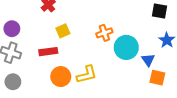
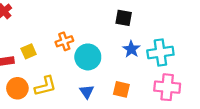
yellow square: (63, 31) -> (29, 51), moved
blue triangle: (148, 60) -> (87, 92), moved

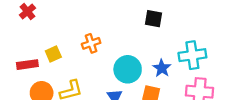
blue star: (131, 49) -> (162, 68), moved
cyan circle: (88, 57) -> (128, 69), moved

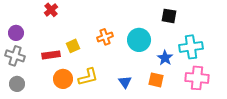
black square: (154, 19) -> (169, 16), moved
cyan circle: (128, 69) -> (139, 40), moved

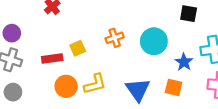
blue triangle: (125, 82) -> (138, 90), size x1.6

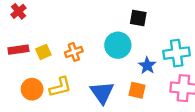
black square: (189, 14) -> (138, 18), moved
orange cross: (115, 38) -> (74, 52), moved
red rectangle: (52, 59) -> (18, 50), moved

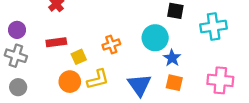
yellow square: (43, 52) -> (79, 57), moved
cyan cross: (177, 53) -> (214, 27), moved
blue star: (147, 65) -> (172, 58), moved

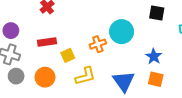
cyan circle: (155, 38) -> (122, 32), moved
orange circle: (70, 82) -> (45, 77), moved
gray circle: (18, 87) -> (16, 76), moved

